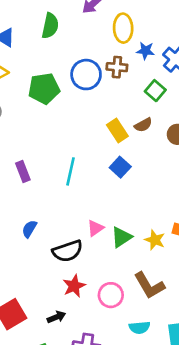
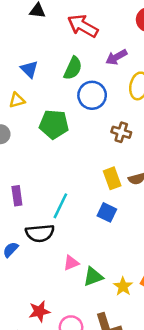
brown cross: (117, 67) -> (121, 132), moved
blue circle: (86, 75) -> (92, 95), moved
blue square: (120, 167) -> (107, 212), turned -30
black semicircle: (68, 251) -> (40, 233), moved

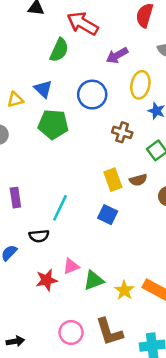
green semicircle: (73, 68) -> (59, 50), moved
blue triangle: (29, 69) -> (43, 89), moved
black semicircle: (40, 233) -> (39, 236), size x0.7
red star: (39, 311) -> (47, 280), moved

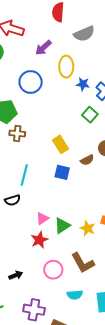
brown cross: (122, 132) -> (17, 133), moved
brown semicircle: (138, 180) -> (87, 160), moved
red star: (47, 280) -> (39, 240), moved
black arrow: (15, 341) -> (16, 275), moved

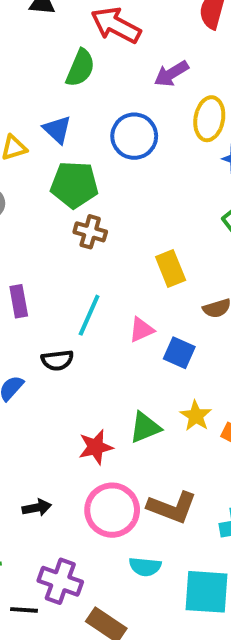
blue square: (62, 172) -> (179, 353), moved
pink triangle: (42, 218) -> (141, 330), moved
yellow star: (88, 228) -> (196, 416), moved
brown L-shape: (83, 263) -> (172, 507), turned -50
pink circle: (53, 270) -> (112, 510), size x1.4

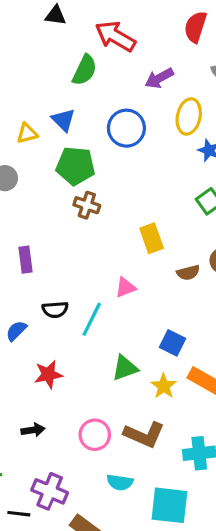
cyan line: (89, 315) -> (92, 319), moved
blue square: (179, 353) -> (172, 343), moved
yellow star: (196, 416) -> (164, 386), moved
red star: (96, 447) -> (48, 374), moved
pink circle: (112, 510) -> (95, 435), size x0.7

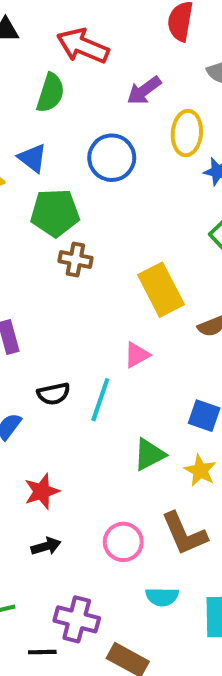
yellow rectangle: (152, 238) -> (161, 290), size x1.4
red star: (48, 374) -> (42, 491), moved
brown L-shape: (144, 435) -> (184, 534), turned 51

